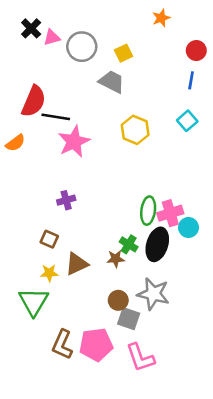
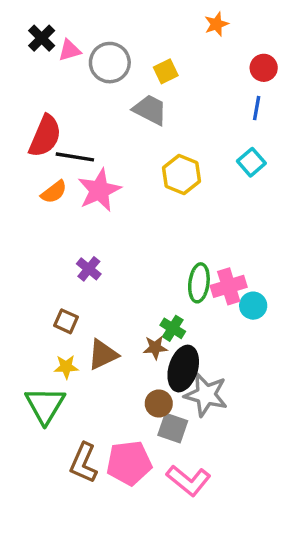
orange semicircle: (15, 143) -> (54, 192), moved
purple cross: (66, 200) -> (89, 269), turned -36
black ellipse: (157, 244) -> (183, 369), moved
pink L-shape: (140, 358) -> (188, 480), turned -32

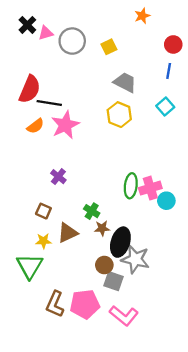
gray trapezoid: (150, 110) -> (125, 82), moved
green cross: (173, 328) -> (92, 211), moved

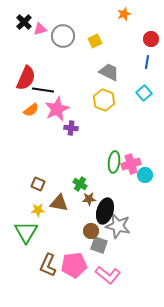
purple cross: (58, 177) -> (71, 128), moved, turned -32
brown triangle: (68, 233) -> (59, 203), turned 36

